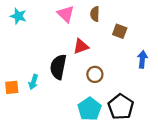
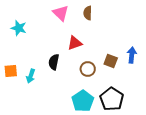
cyan star: (18, 16) -> (19, 28), moved
brown square: (120, 31) -> (111, 61), moved
black semicircle: (58, 67) -> (54, 62), size x0.7
orange square: (12, 87) -> (11, 71), moved

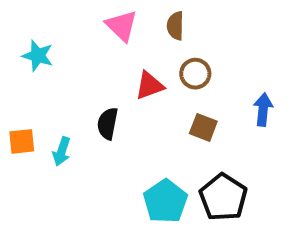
brown square: (111, 61) -> (203, 127), moved
brown circle: (88, 69) -> (195, 74), moved

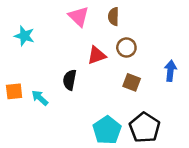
cyan arrow: (62, 151) -> (40, 98), turned 114

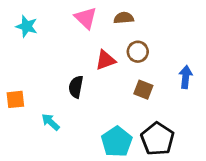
brown semicircle: (114, 16) -> (124, 18), turned 84
cyan star: (24, 36) -> (27, 26), moved
cyan arrow: (40, 98) -> (51, 122), moved

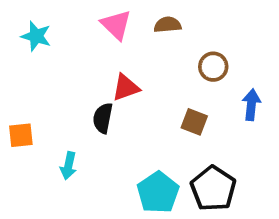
brown circle: (138, 52) -> (213, 67), moved
red triangle: (105, 60) -> (126, 88), moved
cyan arrow: (51, 122) -> (68, 166), turned -120

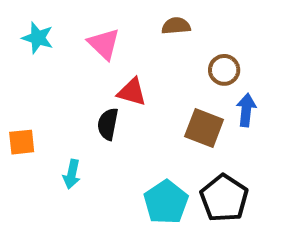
pink triangle: (116, 25) -> (104, 44), moved
red triangle: (126, 88) -> (132, 92), turned 36
blue arrow: (251, 105) -> (246, 110), moved
brown square: (194, 122) -> (204, 128), size x1.4

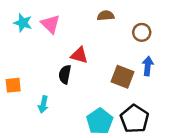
pink triangle: (104, 44) -> (50, 24), moved
brown circle: (224, 70) -> (142, 32), moved

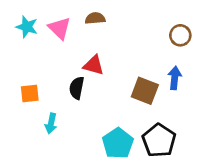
brown semicircle: (106, 16) -> (95, 18), moved
brown circle: (142, 32) -> (180, 35), moved
orange square: (13, 85) -> (30, 94), moved

